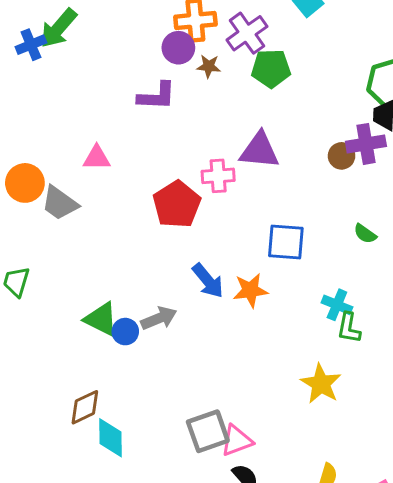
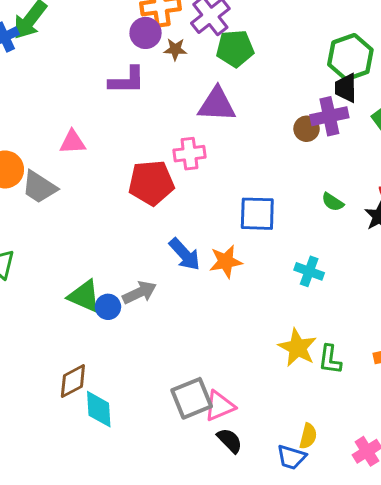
purple triangle: (259, 150) -> (217, 105), moved
red pentagon: (177, 204) -> (151, 183), turned 30
green L-shape: (349, 328) -> (330, 359), moved

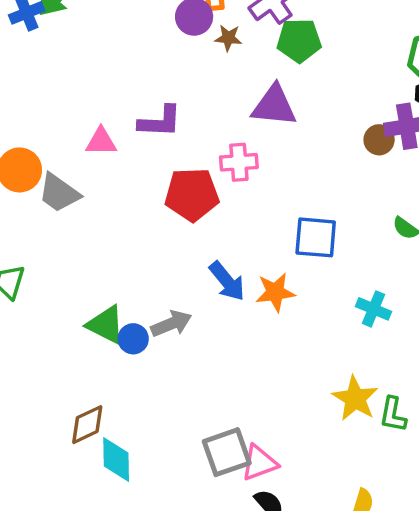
purple L-shape: (127, 80) -> (160, 122), moved

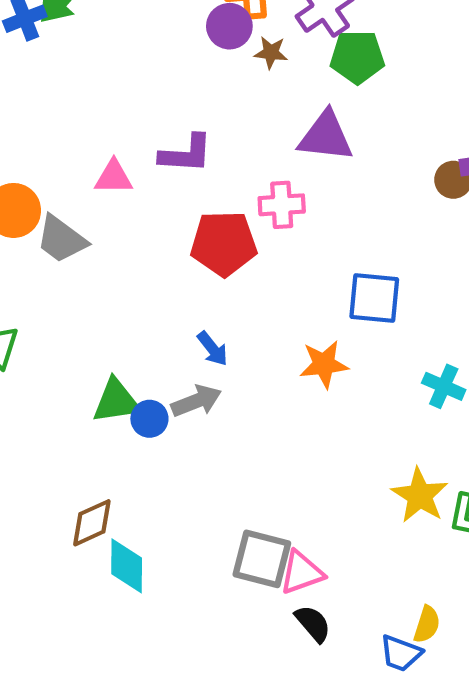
blue arrow: (227, 281) -> (212, 349), moved, size x0.7
green triangle: (106, 325) -> (116, 401), turned -36
gray square: (227, 452) -> (262, 559), turned 33

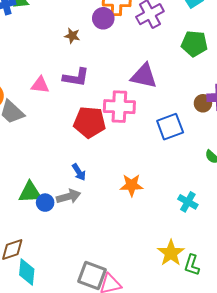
brown star: (271, 53) -> (72, 36), moved
green pentagon: (357, 57) -> (194, 44), moved
pink cross: (282, 205) -> (119, 107), size x1.4
blue square: (374, 298) -> (170, 127), moved, turned -32

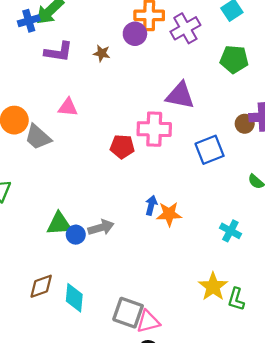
purple L-shape: (76, 77) -> (59, 52), moved
red pentagon: (90, 122) -> (122, 147), size x0.7
blue arrow: (79, 172) -> (151, 205), moved, turned -132
cyan diamond: (27, 272) -> (74, 298), moved

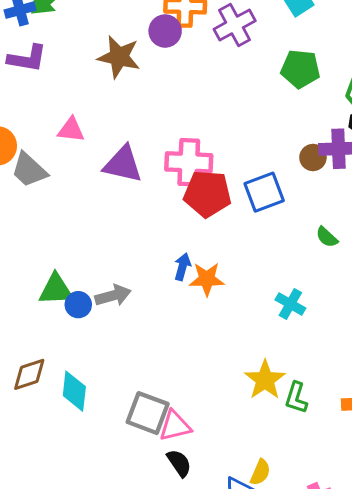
purple L-shape: (59, 52) -> (27, 58), moved
brown star: (102, 53) -> (119, 57), size x1.8
purple triangle: (180, 95) -> (123, 164), moved
red pentagon: (122, 147) -> (207, 194), moved, size x1.4

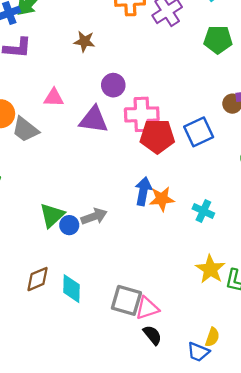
purple circle: (165, 31) -> (113, 85), moved
brown star: (119, 57) -> (84, 41), size x0.7
blue arrow: (182, 267) -> (143, 191), size x1.4
green triangle: (56, 289) -> (52, 215), turned -36
cyan cross: (290, 304) -> (203, 211), moved

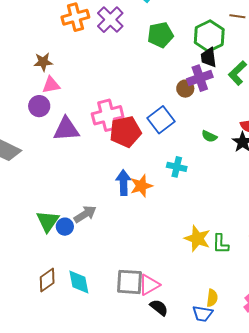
purple circle: (113, 85) -> (39, 106), moved
pink triangle: (54, 98) -> (51, 85), moved
cyan cross: (203, 211) -> (177, 167), moved

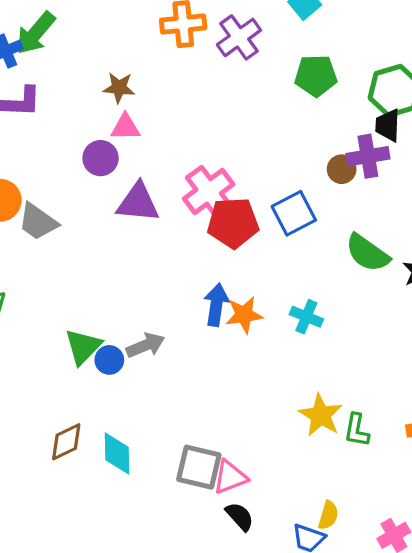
pink cross: (108, 115) -> (209, 191), turned -32
green semicircle: (209, 136) -> (367, 253), size x1.8
cyan cross: (177, 167) -> (306, 317), moved

